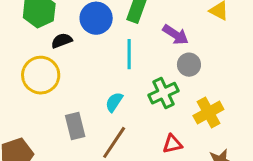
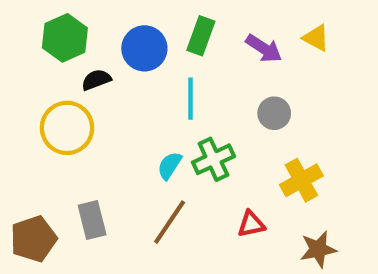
purple arrow: (175, 35) -> (264, 48), moved
green cross: (164, 93) -> (213, 159), moved
gray rectangle: (75, 126) -> (92, 220), moved

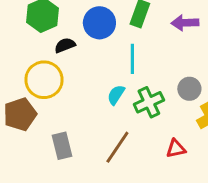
purple arrow: (264, 48) -> (185, 23), turned 145
gray circle: (274, 113) -> (189, 89), moved
cyan semicircle: (170, 166) -> (116, 95), moved
brown pentagon: (33, 239) -> (20, 114), moved

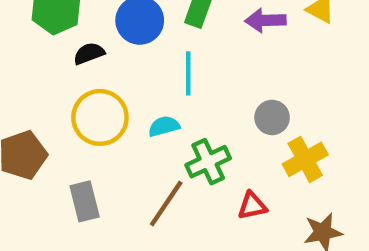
yellow circle: (44, 80) -> (100, 117), moved
cyan semicircle: (116, 95) -> (164, 126), turned 42
green cross: (149, 102) -> (208, 162), moved

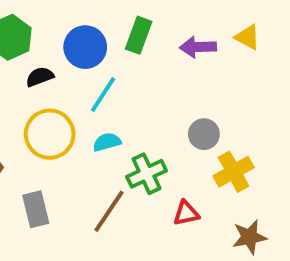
cyan line: (188, 73) -> (103, 95), moved, turned 33

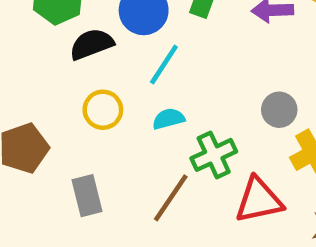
black semicircle: (40, 77) -> (92, 44), size x1.4
yellow circle: (50, 134) -> (103, 110), size x0.7
red triangle: (186, 213) -> (259, 200), size x1.6

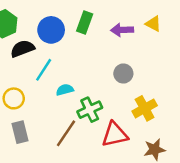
cyan line: (164, 65) -> (44, 70), moved
yellow circle: (103, 110) -> (14, 98), moved
gray circle: (279, 110) -> (123, 74), moved

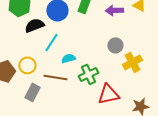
yellow cross: (145, 108) -> (132, 62), moved
gray rectangle: (20, 132) -> (32, 92), turned 42
brown line: (66, 133) -> (55, 77), moved, turned 65

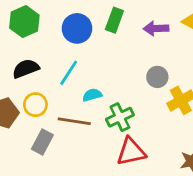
black semicircle: (34, 25) -> (26, 69), moved
red triangle: (108, 94) -> (131, 152), moved

